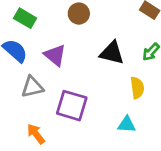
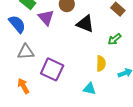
black triangle: (112, 53) -> (85, 24), moved
purple triangle: (55, 55) -> (46, 17), moved

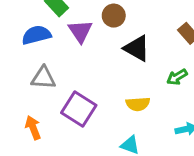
blue semicircle: (17, 24) -> (36, 35), turned -72
yellow semicircle: (101, 63) -> (138, 104), moved, turned 77

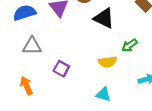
green arrow: (177, 77) -> (130, 45), moved
purple square: (79, 109) -> (61, 69), size x0.6

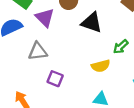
gray triangle: (32, 46) -> (38, 51), moved

